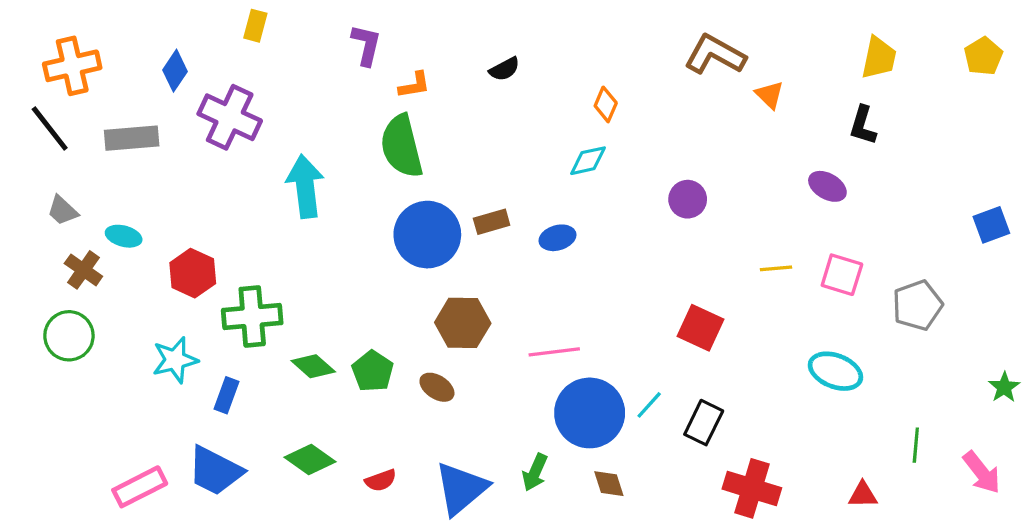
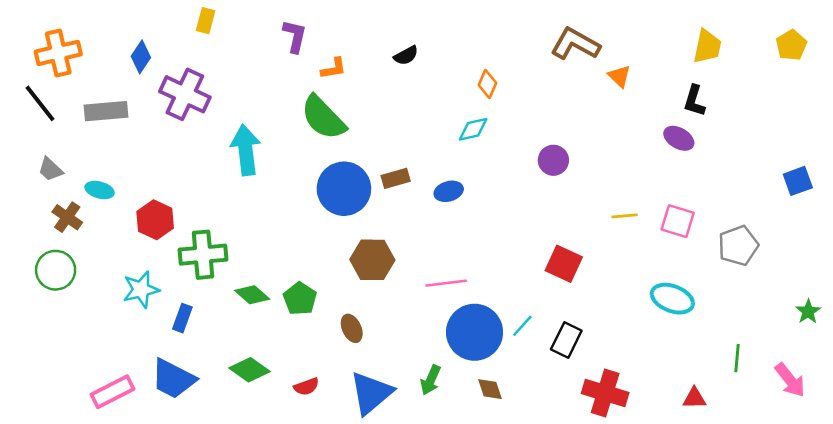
green semicircle: (402, 146) -> (323, 118), turned -30
purple ellipse: (827, 186) -> (679, 138), moved
brown ellipse: (437, 387) -> (352, 328), moved, turned 32

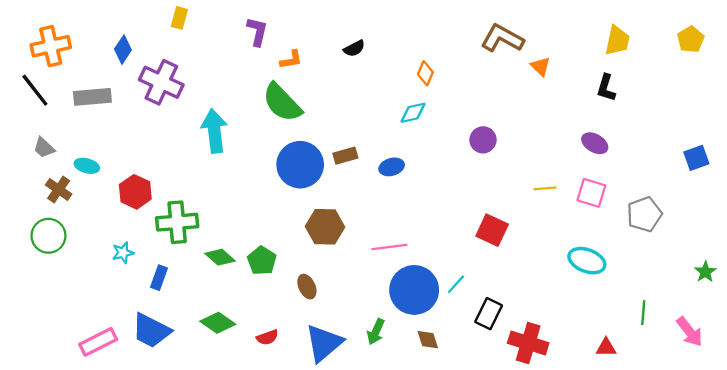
purple ellipse: (679, 138) -> (595, 143), moved
cyan star: (141, 290) -> (123, 253), size x0.7
black rectangle: (566, 340) -> (489, 314), moved

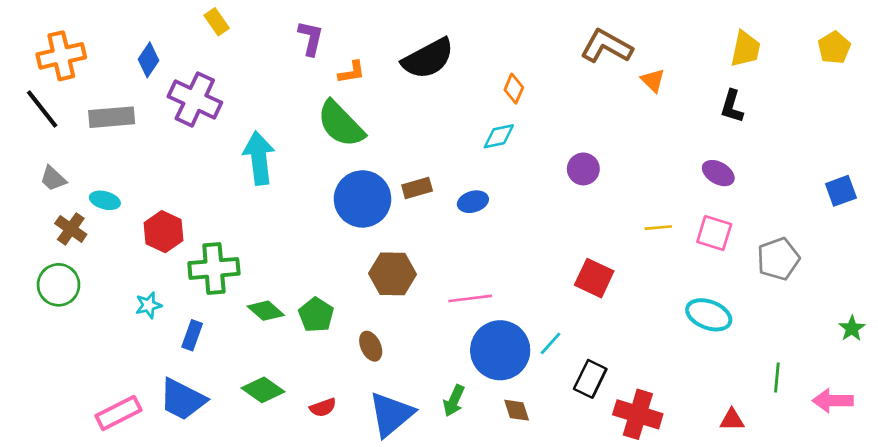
yellow rectangle: (179, 18) -> (217, 22), turned -50
black semicircle: (354, 48) -> (428, 59), size x2.0
pink arrow: (690, 332) -> (833, 401), turned 128

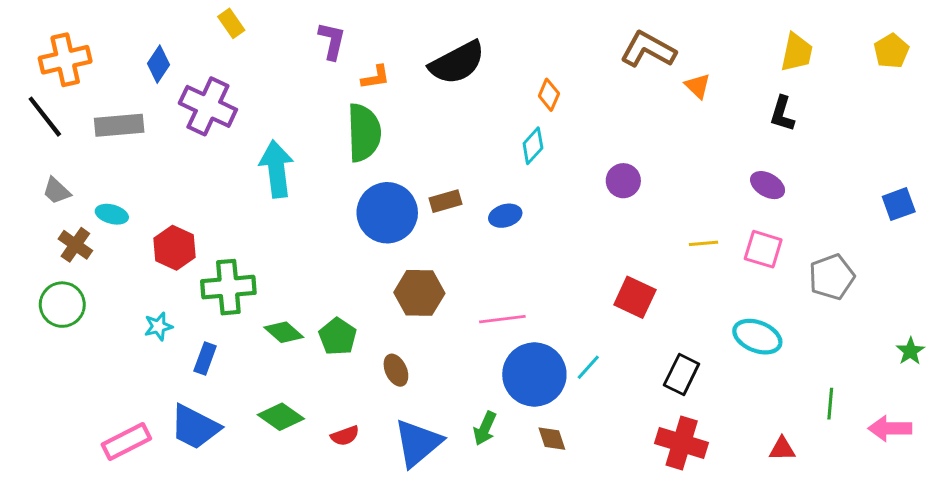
green semicircle: (341, 124) -> (364, 133), turned -138
cyan diamond: (499, 136) -> (533, 146), turned -36
black rectangle: (590, 379) -> (682, 375), moved

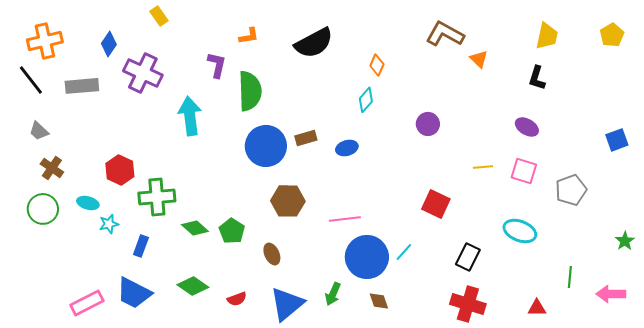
purple L-shape: (332, 41) -> (217, 65), moved
orange L-shape: (376, 77) -> (249, 36), moved
cyan ellipse: (112, 214) -> (88, 203), moved

